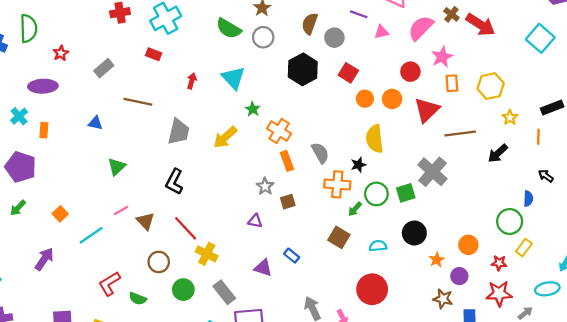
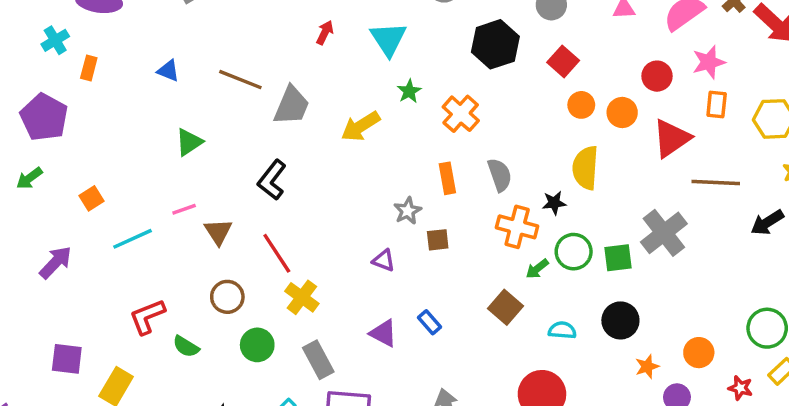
brown line: (138, 102) -> (240, 80), moved
orange cross: (279, 131) -> (461, 114), moved

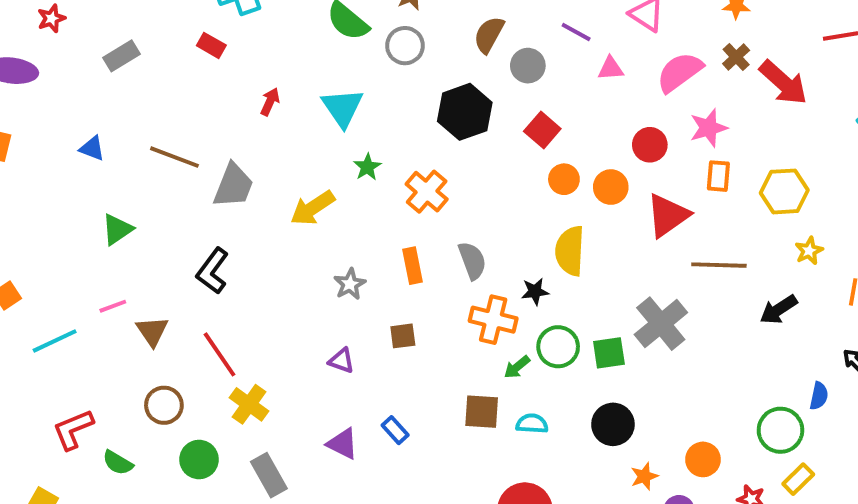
gray star: (408, 211) -> (350, 284), moved
brown square: (506, 307) -> (482, 412), turned -36
cyan semicircle: (562, 330) -> (532, 424), moved

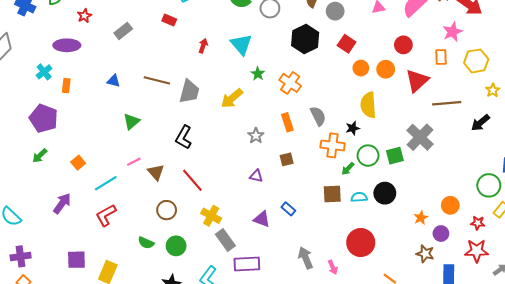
pink star: (709, 128) -> (452, 32), moved
yellow cross: (249, 404) -> (211, 216), moved
black circle: (613, 424) -> (385, 193), moved
red L-shape: (73, 429) -> (106, 215), moved
green circle: (199, 460) -> (176, 246), moved

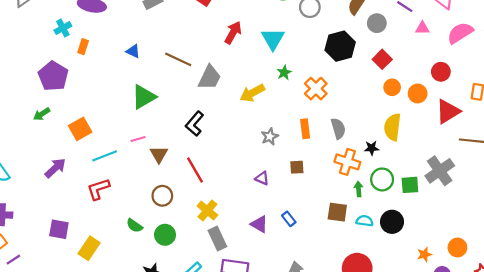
red arrow: (203, 46) -> (233, 33), size x1.5
green triangle: (131, 121) -> (144, 97), size x1.4
orange square: (78, 163) -> (80, 129), size x1.5
green arrow: (348, 169) -> (359, 189), turned 120

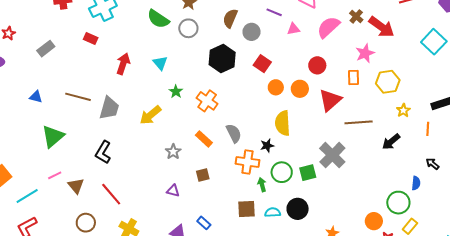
cyan triangle: (273, 39) -> (160, 63), size x0.7
orange rectangle: (305, 129) -> (204, 139), turned -30
orange circle: (457, 247) -> (374, 221), moved

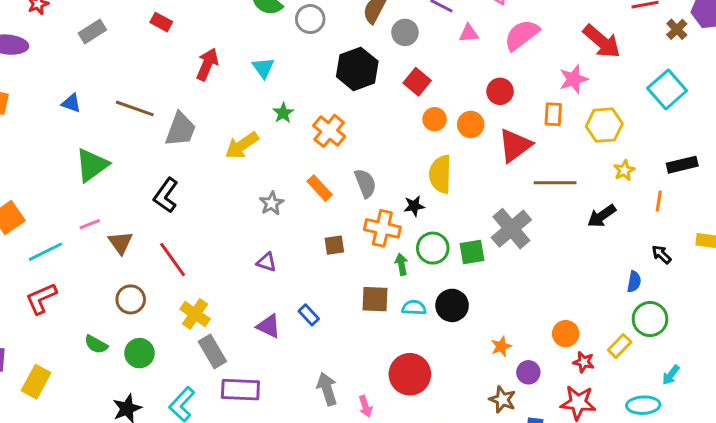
brown cross: (356, 16) -> (677, 29), moved
cyan square: (434, 42) -> (667, 89), moved
brown square: (203, 175) -> (334, 245), moved
green circle: (398, 203) -> (650, 319), moved

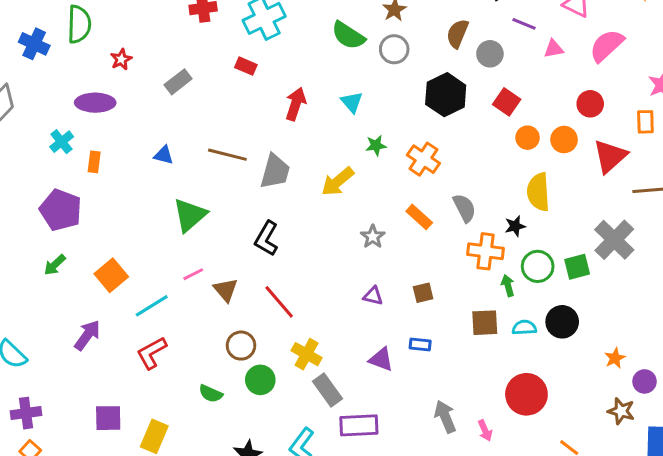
green star: (283, 113) -> (376, 145), turned 30
brown square: (334, 245) -> (423, 293), moved
blue rectangle: (309, 315) -> (420, 344), turned -35
green circle: (140, 353) -> (260, 380), moved

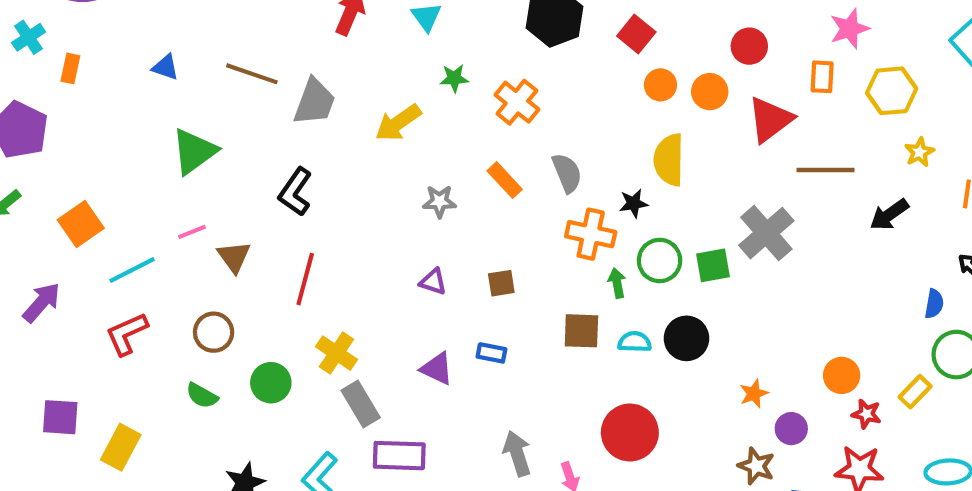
gray star: (373, 237) -> (439, 201), turned 30
red line: (279, 302) -> (305, 279), turned 51
brown circle: (241, 346) -> (214, 332), moved

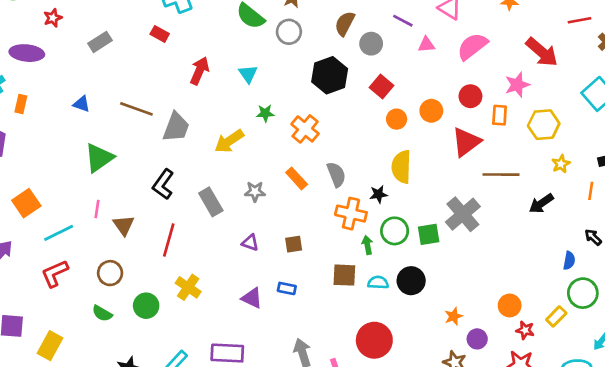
red circle: (749, 46) -> (470, 96), moved
orange circle: (710, 92) -> (431, 111), moved
pink line: (192, 232) -> (97, 209), turned -60
gray rectangle: (361, 404) -> (211, 202), moved

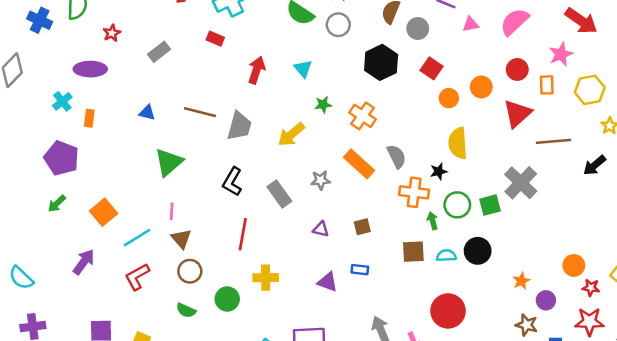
orange rectangle: (297, 178) -> (359, 164), size x1.4
brown triangle: (124, 225) -> (181, 239), moved
yellow cross: (188, 287) -> (266, 278), turned -30

